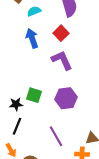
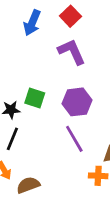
blue arrow: (32, 38) -> (32, 23), turned -138
purple line: (56, 136) -> (74, 139), moved

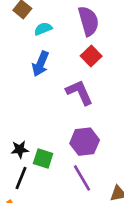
red square: (70, 16) -> (91, 56), moved
green square: (35, 98) -> (43, 159), moved

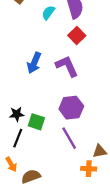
cyan semicircle: (43, 29) -> (48, 13), moved, turned -32
blue arrow: (40, 64) -> (34, 63), moved

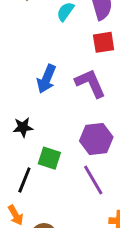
red square: (77, 36) -> (104, 42), turned 35
black star: (17, 114) -> (23, 127), moved

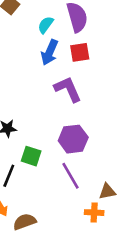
blue arrow: (46, 79) -> (50, 52), moved

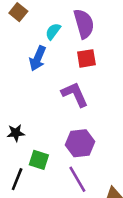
blue arrow: (50, 52) -> (38, 58), moved

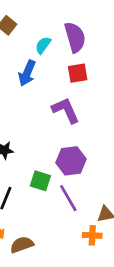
green square: (39, 160) -> (40, 181), moved

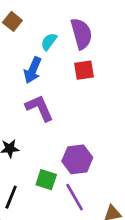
purple L-shape: (66, 110) -> (39, 108), moved

